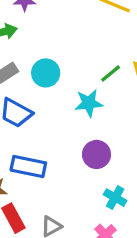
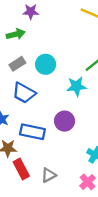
purple circle: (96, 154) -> (65, 121), moved

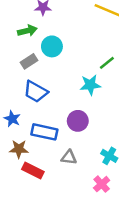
cyan circle: (46, 64) -> (52, 46), moved
red rectangle: (21, 169) -> (33, 170), turned -36
gray triangle: (49, 175) -> (69, 157), moved, turned 35

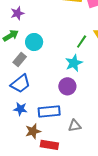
blue trapezoid: (36, 92) -> (20, 84), moved, turned -50
purple circle: (78, 121) -> (67, 86), moved

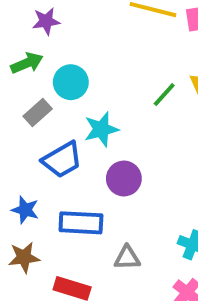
cyan star: (74, 63) -> (101, 129), moved
blue trapezoid: (20, 84) -> (62, 160), moved
brown star: (33, 131) -> (24, 257), moved

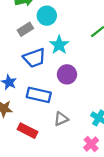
cyan star: (101, 129) -> (59, 45), turned -30
gray triangle: (127, 258) -> (61, 119), turned -32

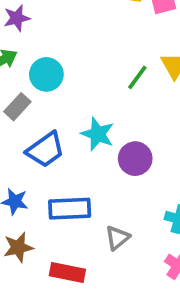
cyan star: (59, 45) -> (98, 134), moved
purple circle: (67, 74) -> (135, 159), moved

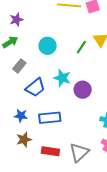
cyan circle: (46, 74) -> (47, 46), moved
gray triangle: (117, 238) -> (79, 152), moved, size x1.5

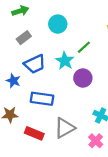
green line: (81, 47) -> (84, 47), moved
blue star: (21, 116) -> (13, 81), moved
gray triangle: (79, 152) -> (65, 128), moved

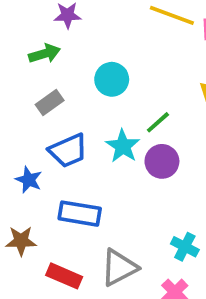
purple circle: (83, 78) -> (162, 161), moved

